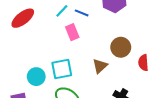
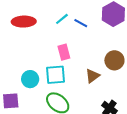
red ellipse: (23, 18) -> (24, 22), turned 30
pink rectangle: (72, 32) -> (64, 52), moved

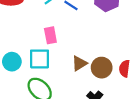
brown circle: (114, 60) -> (102, 68), moved

